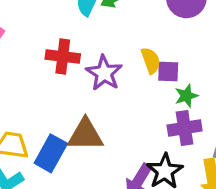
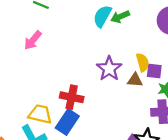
red cross: (63, 57) -> (72, 97), moved
brown triangle: (85, 135) -> (135, 80), moved, size x0.6

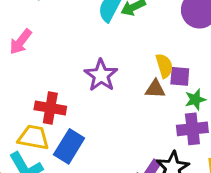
purple star: (109, 69) -> (101, 75), moved
red cross: (72, 97) -> (50, 108), moved

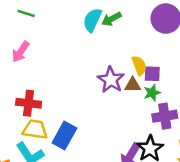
purple star: (101, 75) -> (111, 80), moved
green star: (195, 99) -> (152, 93), moved
red cross: (50, 108) -> (29, 103), moved

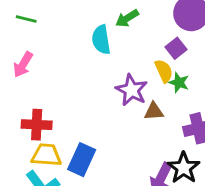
cyan semicircle: (92, 20) -> (101, 40), moved, turned -30
purple square: (152, 74) -> (176, 48), moved, turned -36
brown triangle: (133, 85) -> (154, 111), moved
green star: (152, 93) -> (179, 83), moved, turned -30

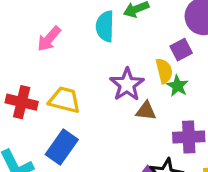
pink arrow: (23, 65) -> (49, 39), moved
yellow trapezoid: (46, 155) -> (64, 100), moved

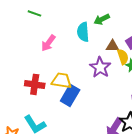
brown triangle: (146, 111) -> (113, 46), moved
blue rectangle: (62, 147) -> (70, 95), moved

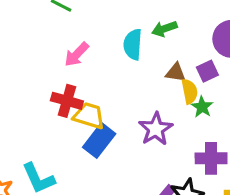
purple star: (100, 67) -> (156, 129), moved
red cross: (35, 84) -> (67, 101), moved

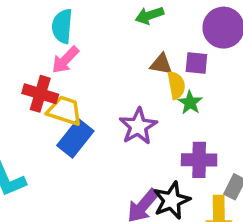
cyan semicircle: (133, 44) -> (62, 26), moved
pink arrow: (76, 54) -> (65, 60), moved
purple square: (207, 71) -> (196, 63), turned 30

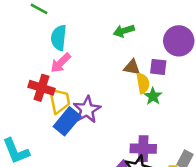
yellow trapezoid: (65, 111) -> (59, 101), turned 60
purple star: (138, 126) -> (87, 110), moved
purple cross: (199, 160) -> (143, 149), moved

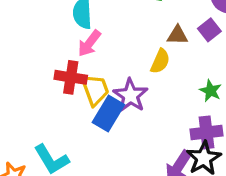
purple square: (158, 67) -> (209, 30), turned -36
yellow semicircle: (143, 83) -> (160, 61), moved, turned 42
green star: (153, 96) -> (211, 91), moved

